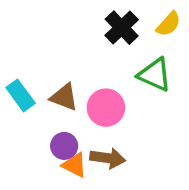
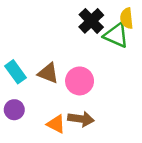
yellow semicircle: (169, 24) -> (127, 18), turned 132
green triangle: (155, 75) -> (116, 35), moved
purple circle: (64, 146) -> (14, 110), moved

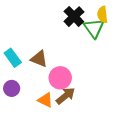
green triangle: (116, 35) -> (94, 28), turned 30
pink circle: (80, 81) -> (60, 78), moved
brown arrow: (81, 119) -> (65, 96), turned -48

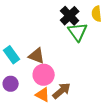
green triangle: (94, 28) -> (78, 32), moved
pink circle: (60, 78) -> (44, 75), moved

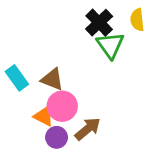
purple circle: (11, 84) -> (57, 137), moved
orange triangle: (43, 95) -> (44, 116), moved

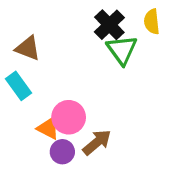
brown triangle: (52, 79) -> (28, 48), moved

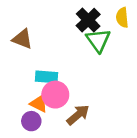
cyan rectangle: (18, 86) -> (46, 77), moved, turned -50
purple circle: (62, 152) -> (31, 121), moved

